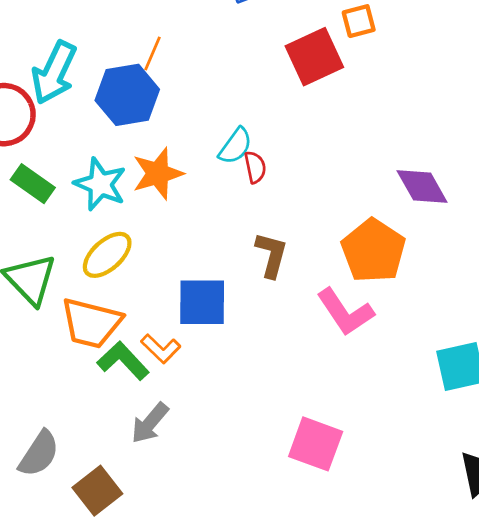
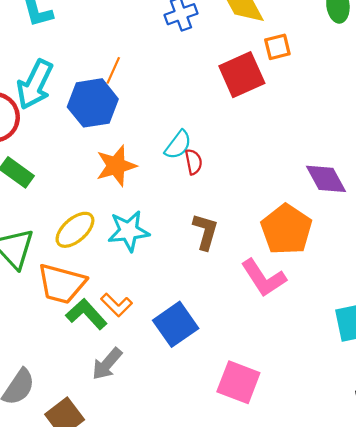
cyan star: (100, 184) -> (129, 231), moved, turned -30
blue square: (202, 302) -> (176, 324), moved, turned -36

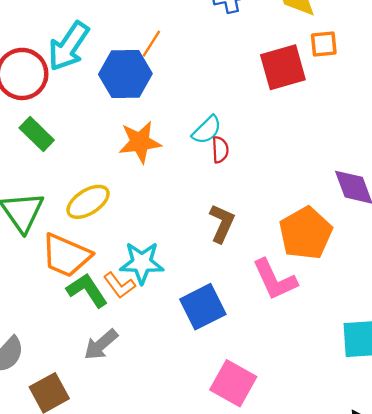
cyan star: (129, 231) -> (142, 263), moved
blue square: (176, 324) -> (203, 307), moved

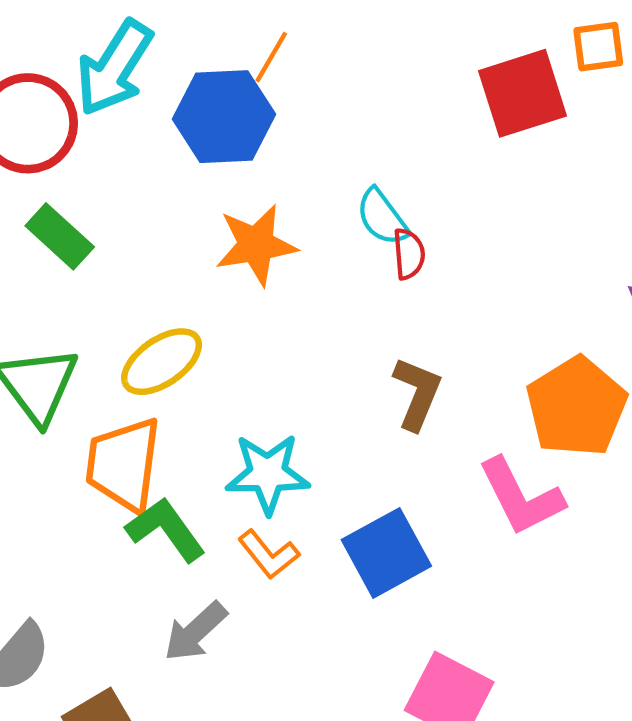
cyan semicircle: (207, 130) -> (382, 217), turned 100
orange trapezoid: (66, 255) -> (124, 465), turned 76
orange L-shape: (119, 285) -> (269, 554), moved

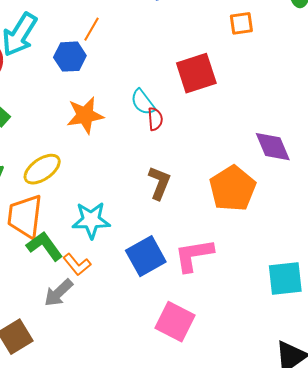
red square: (523, 93) -> (196, 73), moved
blue hexagon: (224, 117) -> (70, 57), size x0.7
pink L-shape: (521, 497) -> (194, 255), moved, turned 108
orange L-shape: (269, 554) -> (77, 264), moved

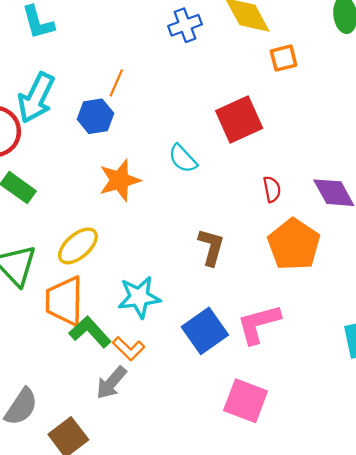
red semicircle: (155, 119) -> (272, 189), moved

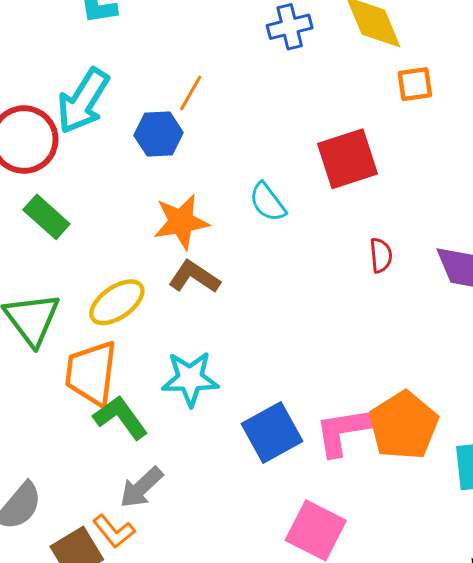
orange pentagon: (294, 244) -> (404, 425), moved
brown L-shape: (211, 247) -> (194, 277), moved, turned -78
orange L-shape: (129, 349) -> (114, 531), moved

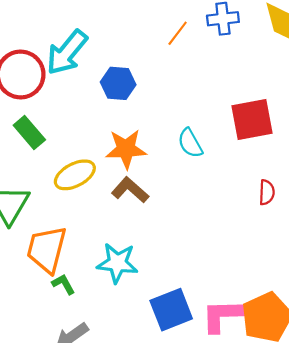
orange line: (191, 93) -> (178, 33), moved
yellow ellipse: (117, 302) -> (75, 175), moved
green L-shape: (121, 417) -> (63, 284), size x0.6

